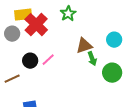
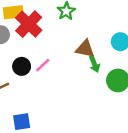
brown triangle: (84, 46) -> (85, 49), turned 30

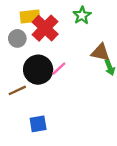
black circle: (22, 66) -> (38, 70), size x1.6

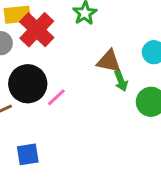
pink line: (59, 68) -> (56, 97), moved

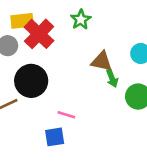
pink line: (56, 97) -> (66, 115), moved, turned 60
blue square: (28, 154) -> (55, 137), moved

